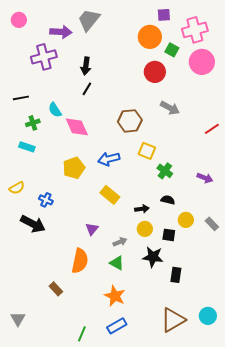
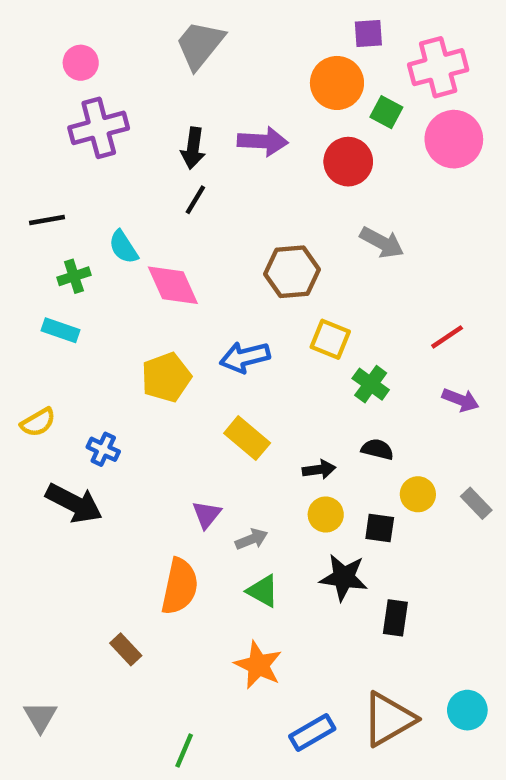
pink circle: (19, 20) -> (81, 63), moved
purple arrow: (61, 32) -> (263, 141), moved
red line: (212, 129) -> (447, 337), moved
gray arrow: (120, 242) -> (252, 539), moved
blue rectangle: (117, 326) -> (312, 733), moved

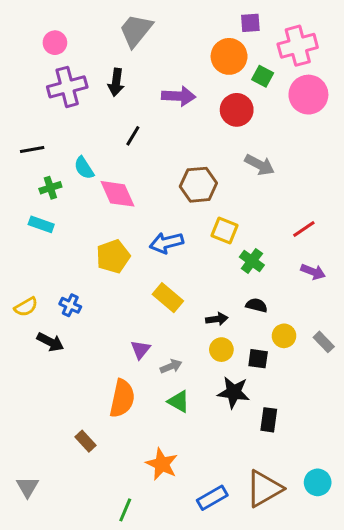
black arrow: (193, 148) -> (116, 82), moved
yellow semicircle: (38, 422) -> (26, 307), moved
black arrow: (74, 503) -> (50, 342), size x0.7
orange star: (258, 665) -> (162, 464), moved

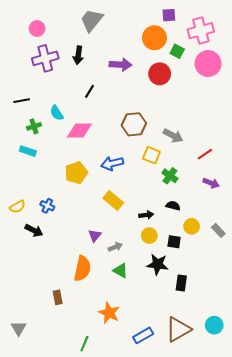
gray arrow: (260, 165) -> (173, 136), moved
pink diamond: (118, 194) -> (79, 130), turned -65
brown rectangle: (86, 441) -> (58, 297), turned 32

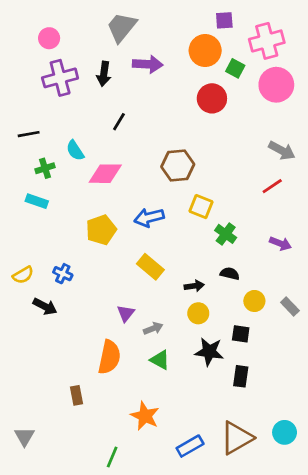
purple arrow: (120, 65) -> (148, 64), moved
gray arrow: (173, 136) -> (282, 150), moved
red line: (205, 154) -> (272, 186), moved
black square: (174, 242) -> (241, 334), moved

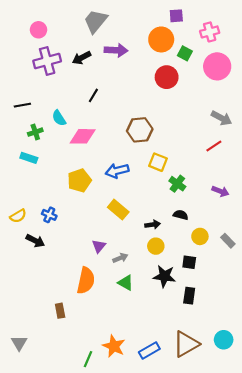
pink cross: (267, 41) -> (210, 32), size x0.7
black arrow: (104, 74) -> (82, 58), turned 54
orange star: (145, 416) -> (114, 346), moved

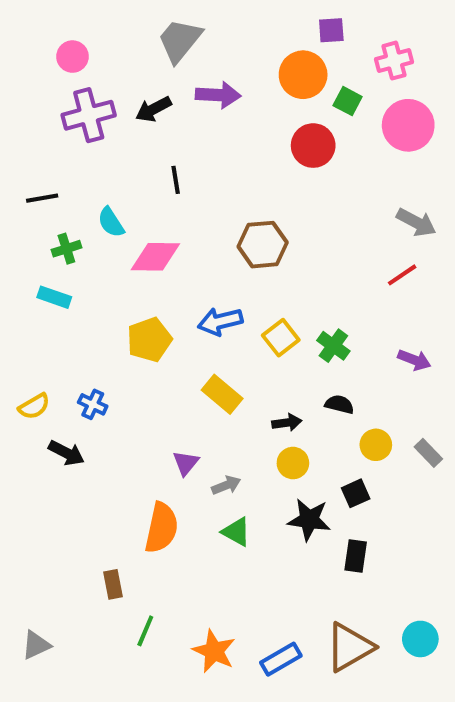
black line: (93, 95) -> (176, 180), turned -40
yellow square: (158, 162) -> (281, 338), moved, turned 30
black square: (189, 262) -> (356, 493), turned -32
gray triangle: (19, 343) -> (36, 645), turned 35
green line: (88, 359) -> (145, 631), moved

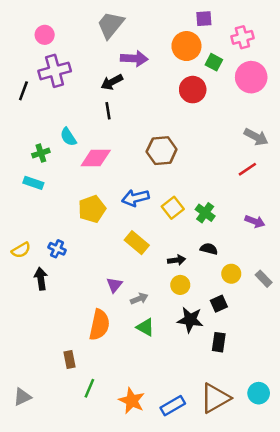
black arrow: (153, 109) -> (112, 82), moved
black line: (42, 198) -> (23, 91), moved, turned -60
black arrow: (66, 453) -> (41, 279), turned -125

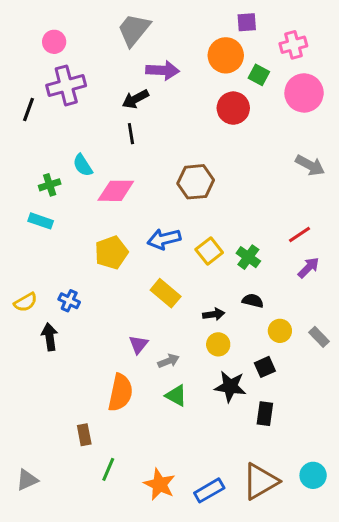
red line: (247, 169) -> (299, 234), moved
purple arrow: (255, 221) -> (309, 268), turned -66

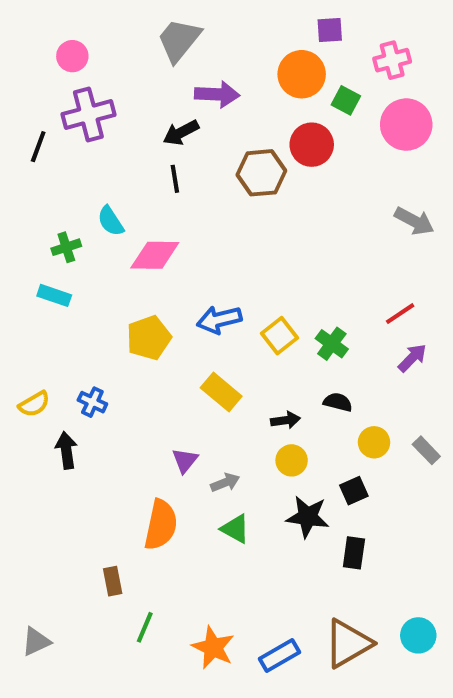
brown hexagon: (196, 182) -> (261, 173), moved

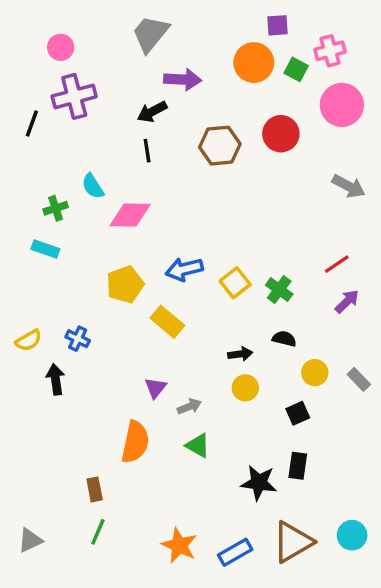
green square: (346, 100) -> (296, 69), moved
red circle: (312, 145) -> (281, 134), moved
yellow rectangle: (221, 392) -> (167, 322), moved
black star: (308, 517) -> (259, 483), moved
green line: (145, 627) -> (98, 532), moved

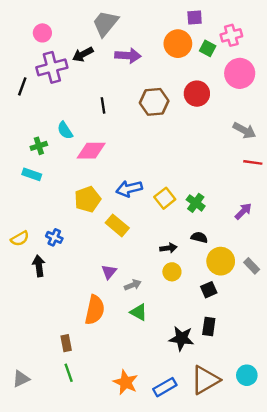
black arrow: (152, 112) -> (83, 54), moved
red line: (337, 264) -> (253, 162), moved, turned 42
yellow circle: (315, 373) -> (221, 261), size x1.5
green line: (98, 532) -> (69, 373), turned -42

